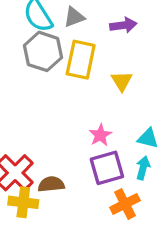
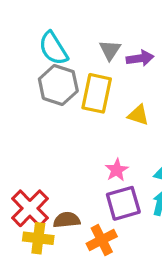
gray triangle: (74, 17) -> (110, 50), moved, turned -35
yellow triangle: (122, 81) -> (138, 115), turned -40
orange cross: (125, 204) -> (102, 240), moved

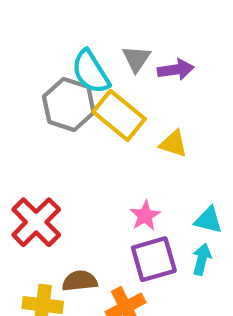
cyan semicircle: (53, 48) -> (91, 72), moved
yellow rectangle: (97, 93) -> (119, 115), turned -63
red cross: (30, 208) -> (36, 222), moved

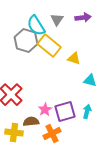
purple arrow: (176, 70) -> (83, 18), moved
pink star: (145, 216) -> (45, 110), moved
cyan triangle: (208, 220) -> (90, 81), moved

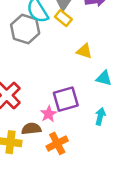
yellow rectangle: (49, 46) -> (63, 18), moved, size x0.6
purple square: (65, 112) -> (66, 99), moved

